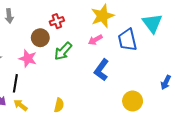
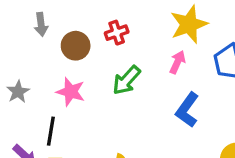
brown circle: (40, 38) -> (76, 46), moved
pink arrow: (95, 40) -> (177, 62), turned 144

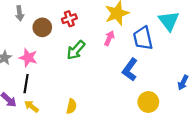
pink star: (71, 92) -> (28, 58), moved
blue L-shape: (187, 110) -> (130, 70), moved

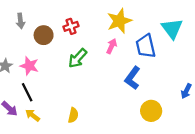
black line: (26, 84) -> (27, 92), turned -36

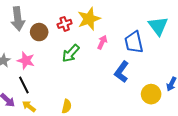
gray arrow: (21, 21) -> (18, 19), size x1.6
yellow star: (119, 21) -> (89, 19), moved
yellow circle: (151, 111) -> (151, 94), moved

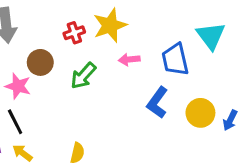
brown circle: (39, 32) -> (40, 62), moved
pink arrow: (102, 42) -> (129, 59), turned -120
yellow circle: (151, 94) -> (200, 113), moved

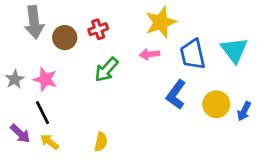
yellow star: (110, 25) -> (161, 22), moved
cyan triangle: (211, 36) -> (234, 50), moved
brown circle: (40, 62) -> (65, 38), moved

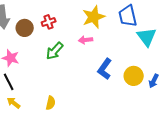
blue trapezoid: (193, 54) -> (128, 16), moved

